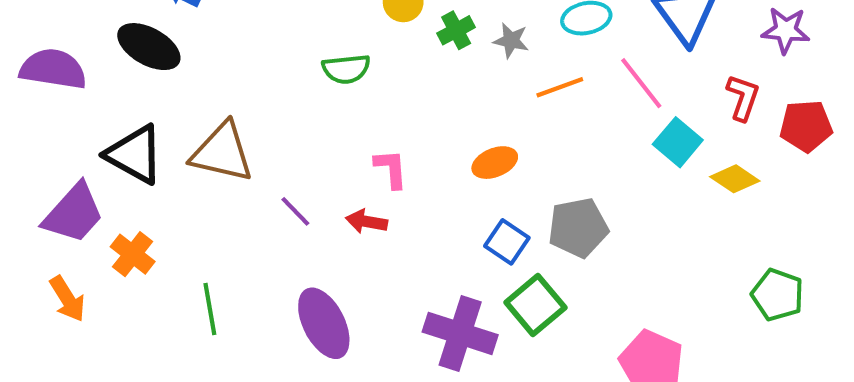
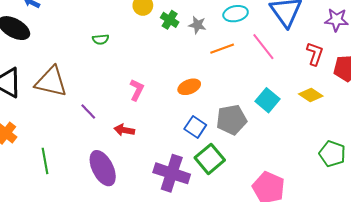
green cross: (456, 30) -> (170, 20), turned -30
green semicircle: (346, 69) -> (101, 39), moved, size x0.7
cyan square: (678, 142) -> (267, 100), moved
pink L-shape: (391, 169) -> (137, 90), turned 30
red arrow: (367, 222) -> (124, 130), moved

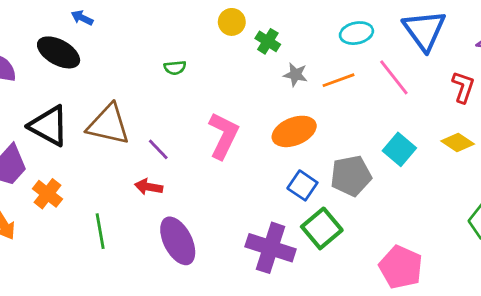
gray star: (197, 25) -> (295, 75), moved
orange ellipse: (189, 87) -> (294, 131), size x1.4
pink L-shape: (137, 90) -> (223, 136), size x1.6
purple line: (88, 111) -> (158, 149), moved
red arrow: (124, 130) -> (149, 187), moved

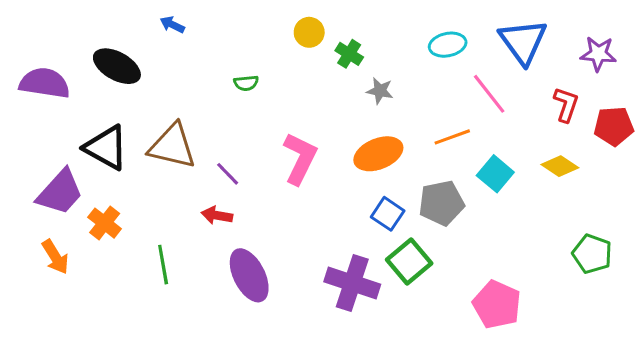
blue arrow: (82, 18) -> (172, 25), moved
orange line: (338, 80) -> (452, 137), moved

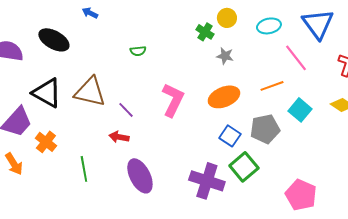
yellow circle: (309, 32) -> (227, 18), moved

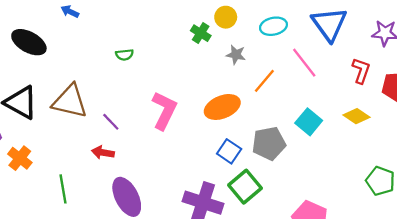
gray star: (225, 56) -> (236, 55), moved
orange line: (272, 86) -> (264, 81), moved, turned -30

